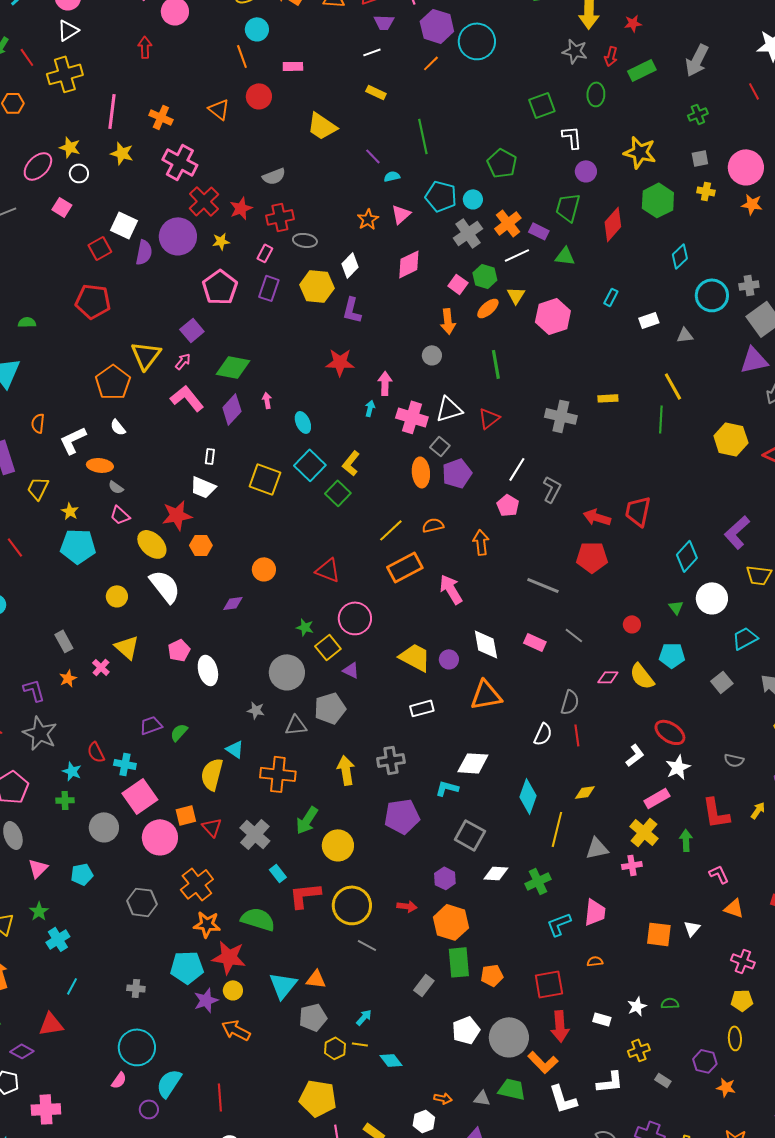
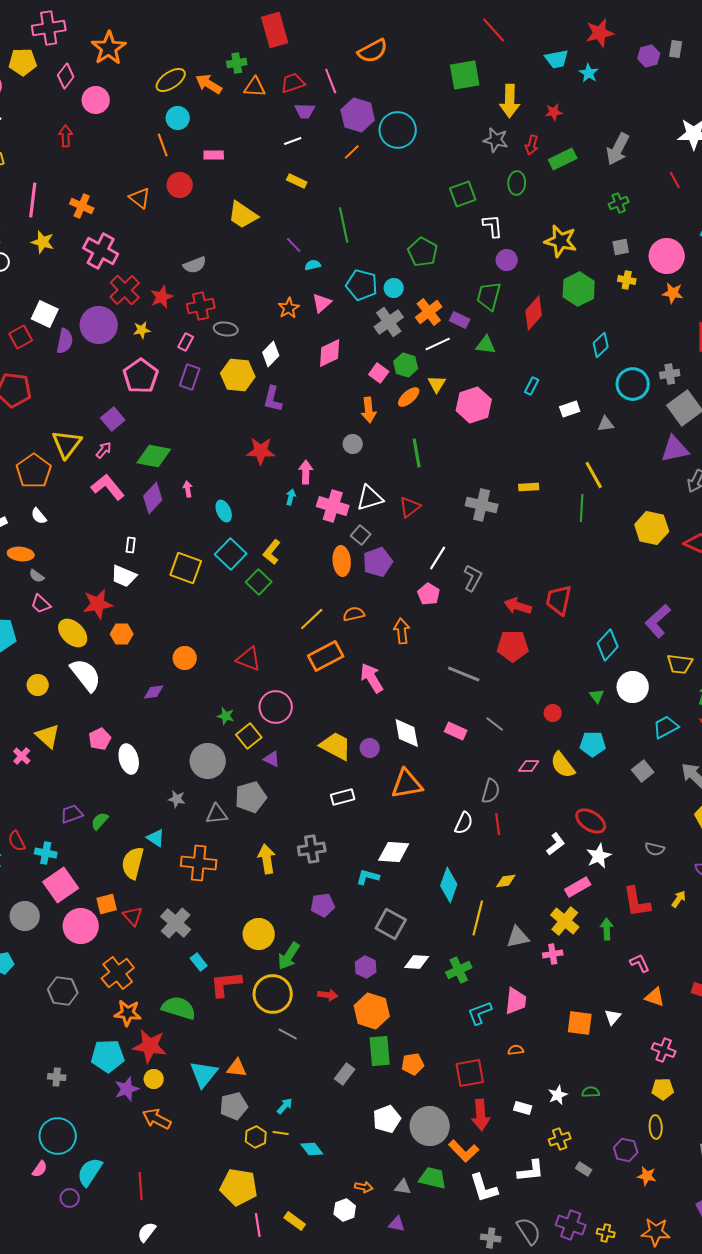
purple pentagon: (402, 816) -> (323, 905), size x0.7
green arrow: (307, 820) -> (289, 956), moved

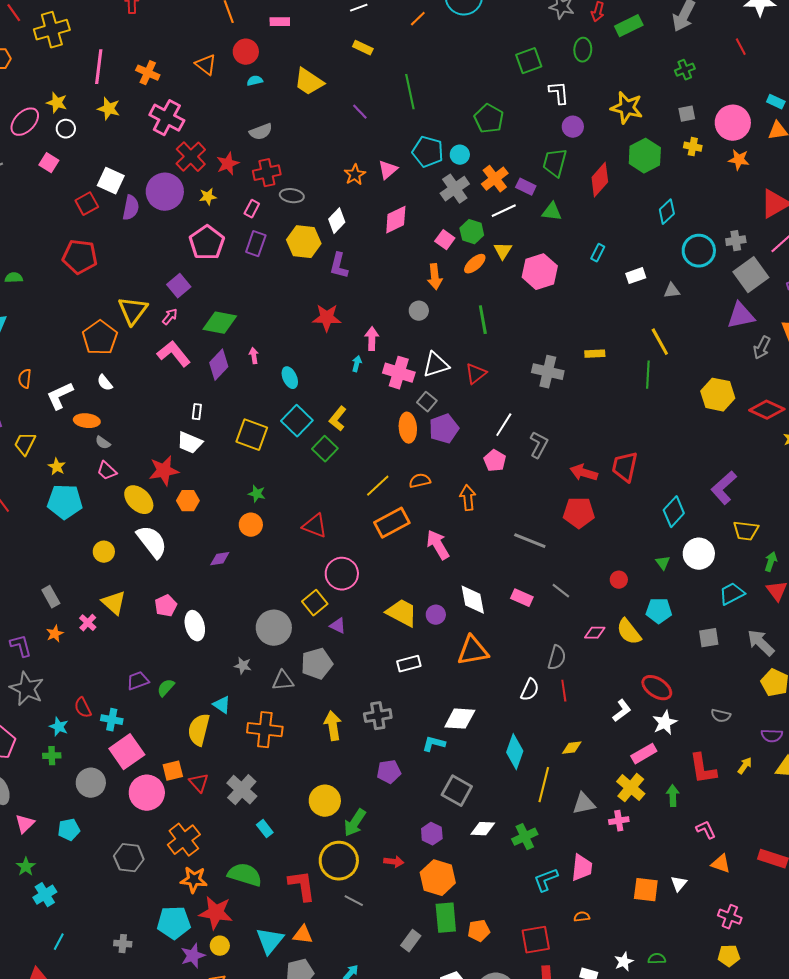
cyan semicircle: (313, 265) -> (255, 81), moved
green star: (226, 716) -> (257, 494), moved
gray square: (643, 771) -> (709, 638), turned 30
red L-shape: (226, 984) -> (302, 886), moved, turned 88

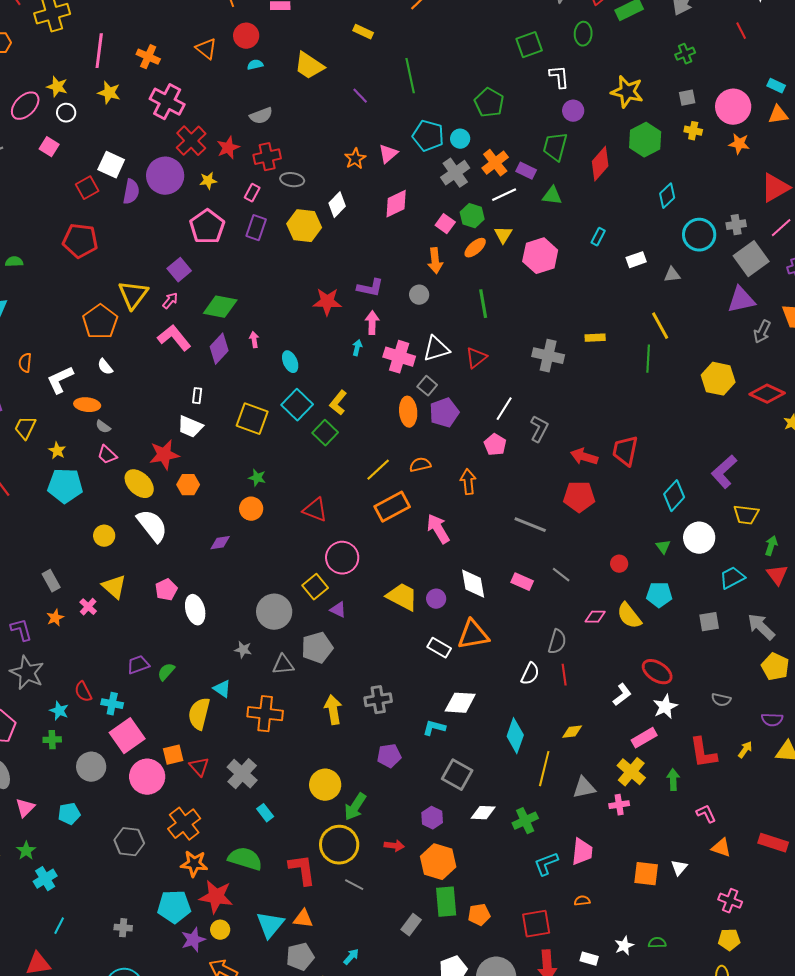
purple L-shape: (339, 266) -> (370, 288), moved, turned -92
white rectangle: (409, 664) -> (439, 648), moved, turned 45

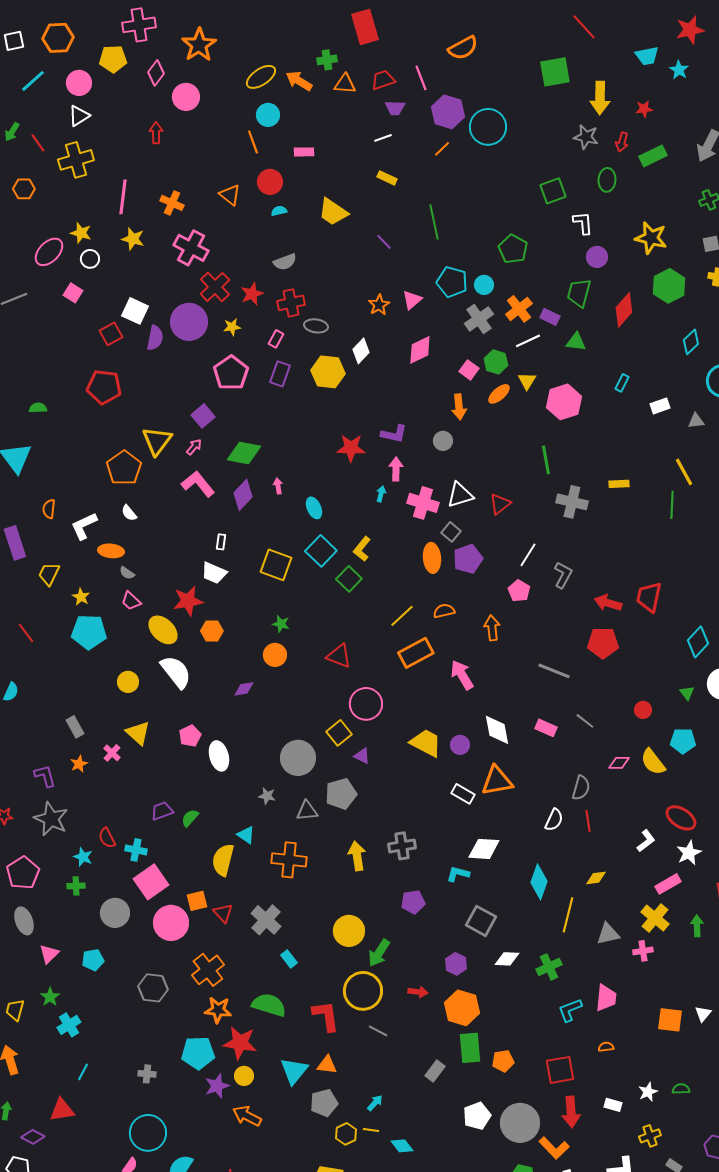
green line: (483, 304) -> (546, 460), moved

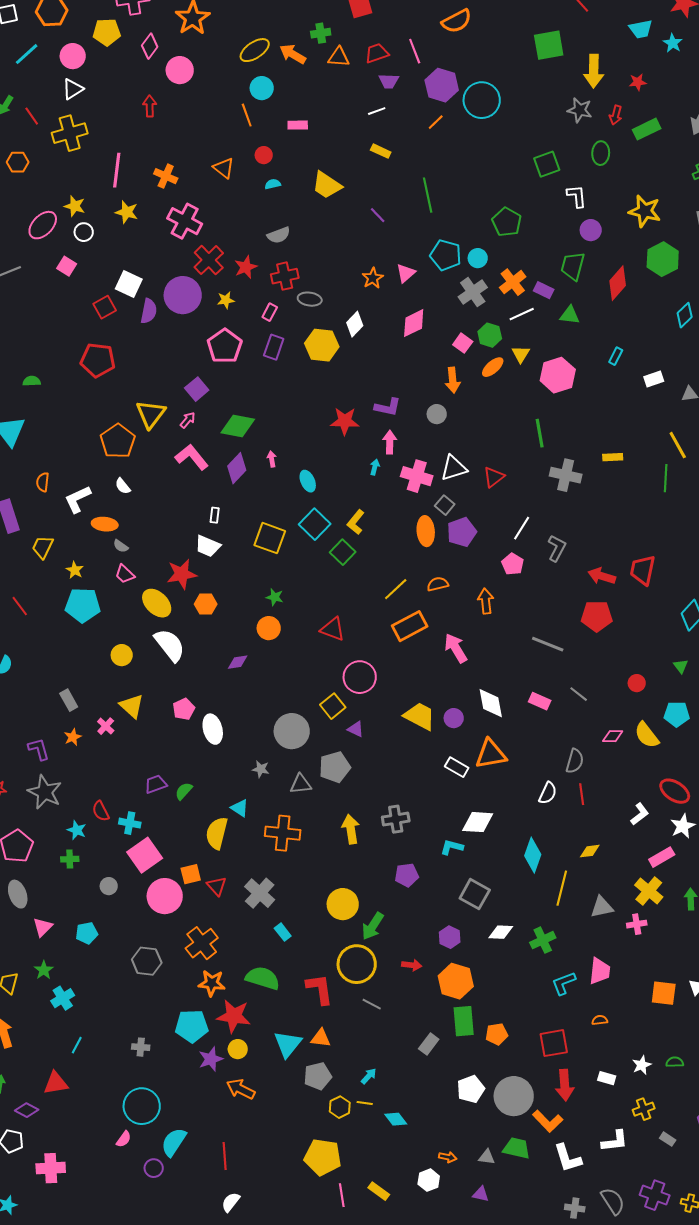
red circle: (270, 182) -> (264, 155), size x0.7
gray circle: (115, 913) -> (109, 886), size x0.6

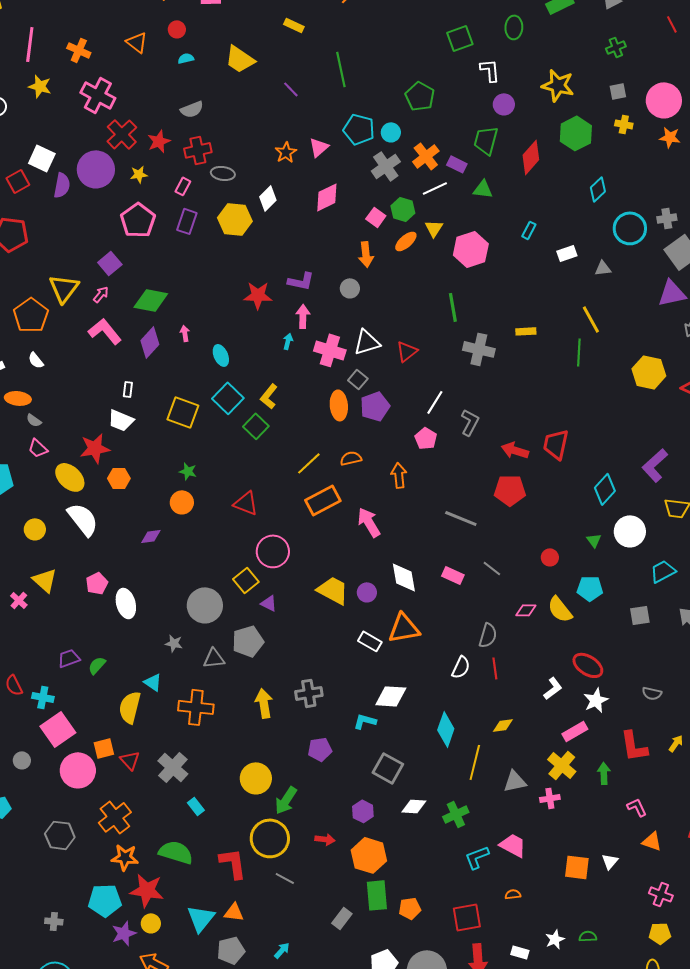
pink trapezoid: (600, 971) -> (513, 845), turned -68

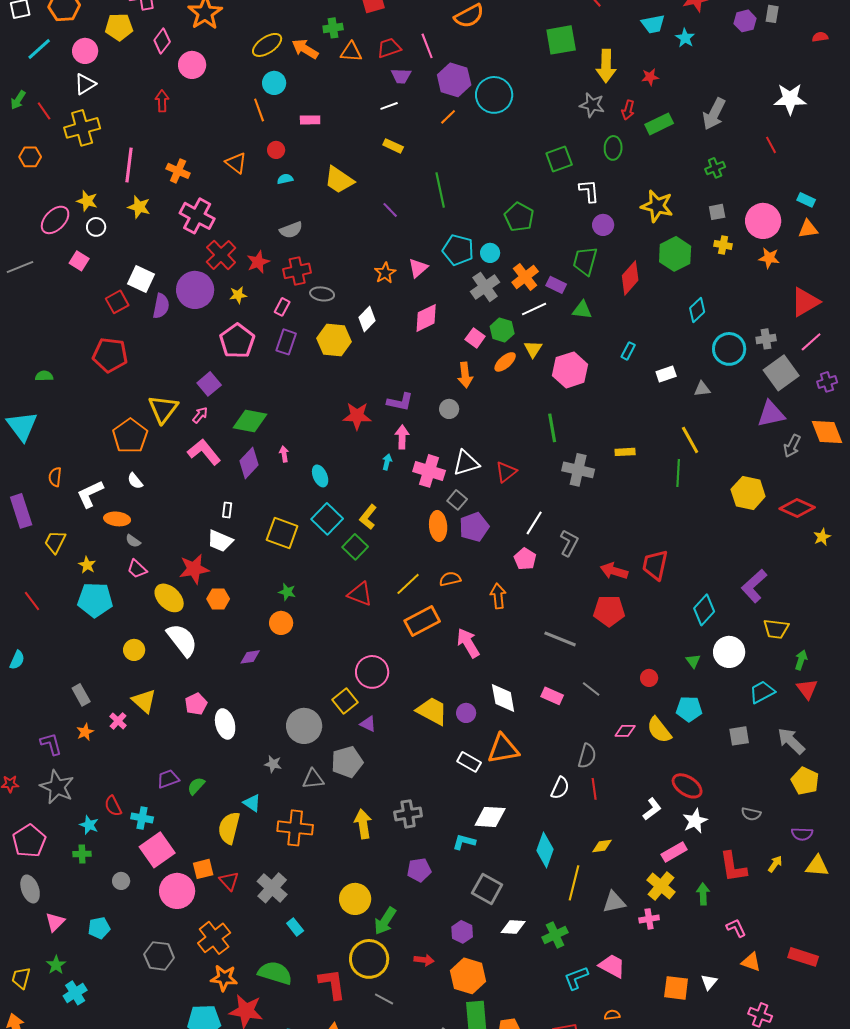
red triangle: (246, 503) -> (360, 594), moved

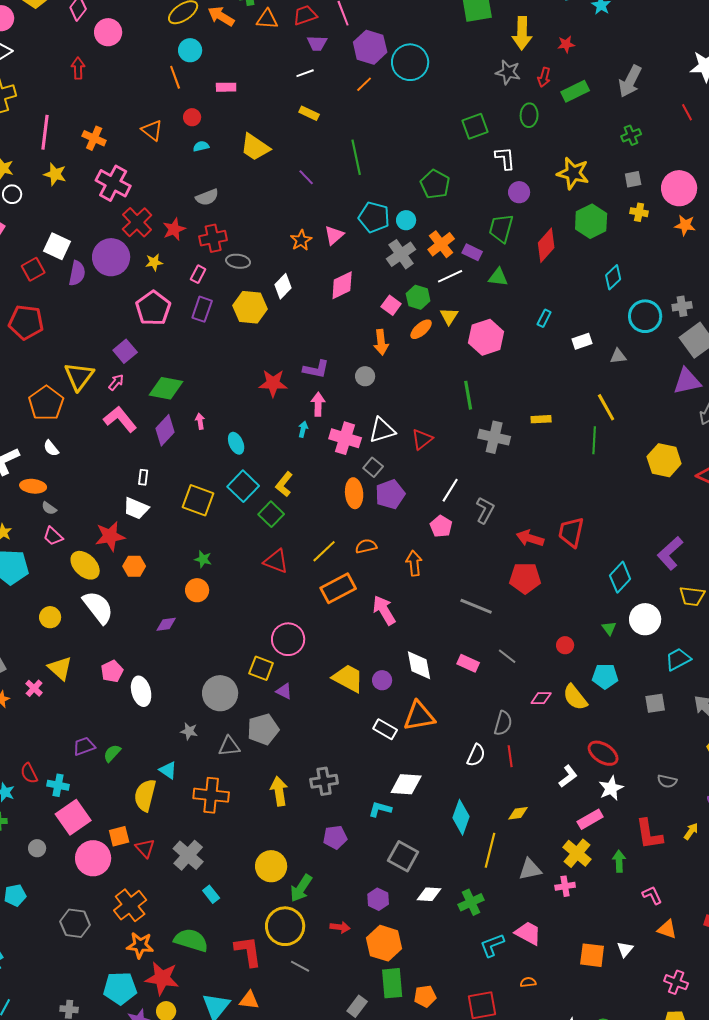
yellow square: (345, 701) -> (261, 668), turned -30

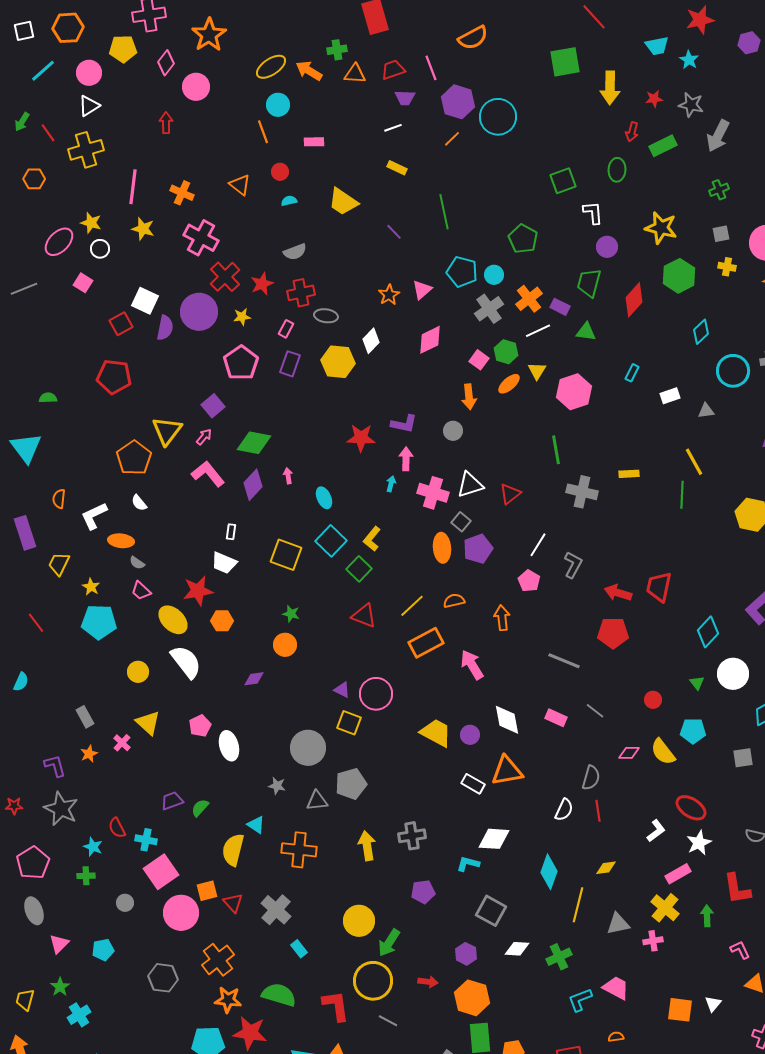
gray star: (508, 72) -> (691, 105), moved
purple triangle: (284, 691) -> (342, 690), moved

